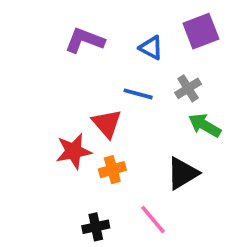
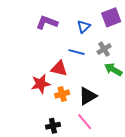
blue triangle: (151, 48) -> (84, 27), turned 48
red triangle: (107, 123) -> (59, 68), turned -36
black triangle: (183, 173) -> (88, 96), moved

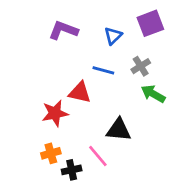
orange cross: (62, 94) -> (51, 153), moved
black triangle: (88, 96) -> (119, 130), turned 36
pink line: (85, 122) -> (98, 156), moved

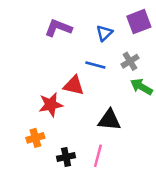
orange cross: (51, 153) -> (35, 138), moved
pink line: (98, 156) -> (98, 156), moved, turned 55

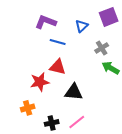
blue line: (95, 65) -> (58, 42), moved
black triangle: (109, 120) -> (74, 92), moved
pink line: (98, 156) -> (77, 122), turned 36

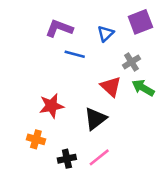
red triangle: (58, 67) -> (111, 86), moved, turned 30
black triangle: (74, 92) -> (95, 119), turned -42
orange cross: (28, 108) -> (36, 139), turned 32

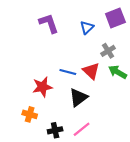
purple L-shape: (59, 28) -> (49, 23), turned 50
blue line: (75, 54) -> (68, 72), moved

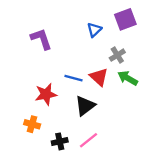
purple L-shape: (49, 23) -> (41, 39), moved

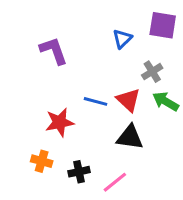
purple square: (125, 19) -> (163, 25), turned 30
black triangle: (85, 106) -> (130, 137), moved, turned 45
black cross: (60, 141) -> (79, 172), moved

